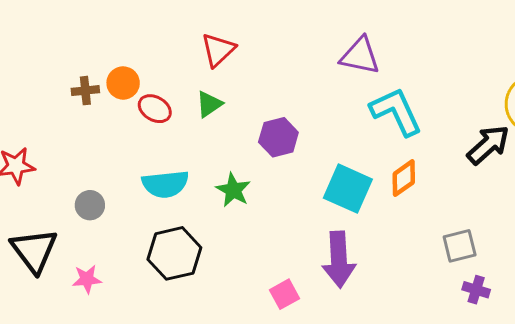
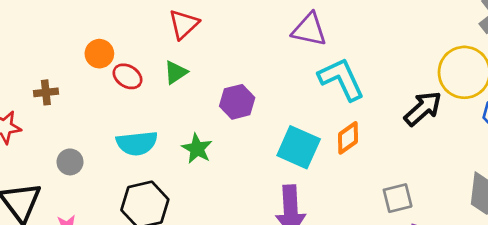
brown cross: (85, 91) -> (46, 92), moved

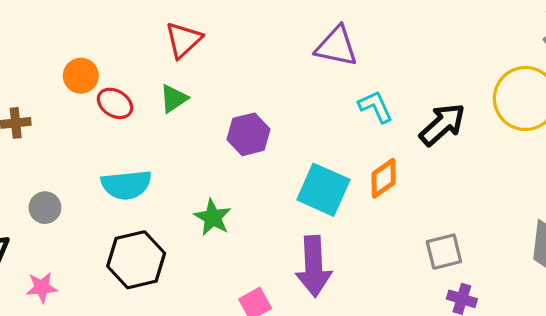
cyan L-shape: (341, 79) -> (376, 107), size x0.6
black arrow: (423, 108) -> (442, 125), moved
green star: (197, 149) -> (213, 217), moved

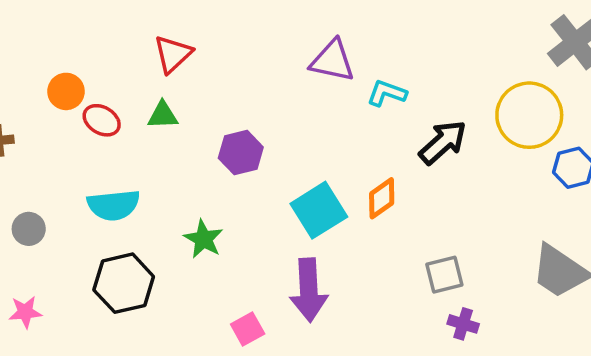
green triangle: (174, 99) -> (163, 115), turned 32
cyan L-shape: (376, 107) -> (387, 93), moved, turned -45
cyan square: (323, 190) -> (319, 210), turned 34

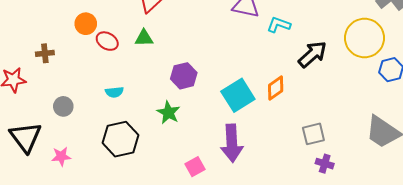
purple hexagon: (241, 153) -> (184, 76), moved
cyan semicircle: (114, 205) -> (114, 92), size x0.6

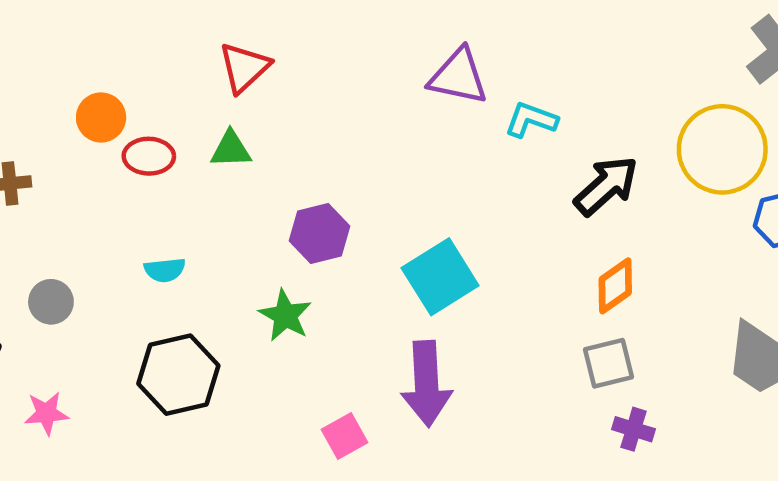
red ellipse: (107, 41) -> (149, 156), turned -30
orange diamond: (276, 88) -> (615, 286), moved

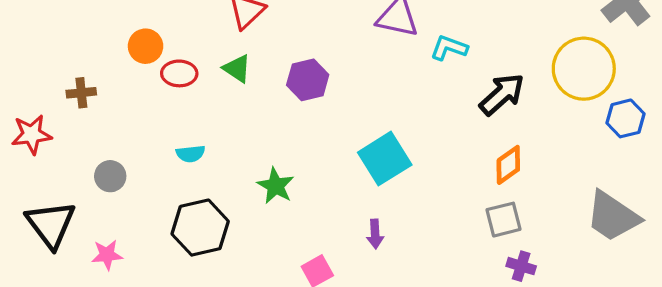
green triangle: (231, 149) -> (237, 69), turned 36
purple hexagon: (319, 234) -> (308, 80), moved
purple arrow: (426, 384) -> (375, 234), size x0.5

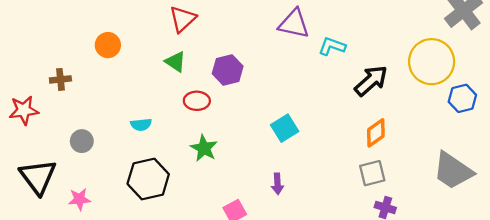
red ellipse: (179, 73) -> (197, 101), moved
cyan square: (385, 159) -> (285, 128), size x0.7

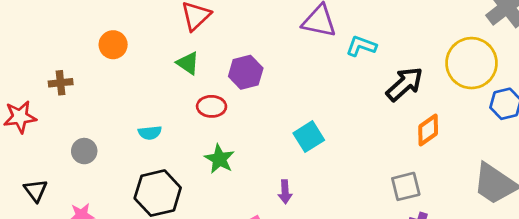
orange diamond: (376, 133) -> (428, 130), moved
black triangle: (38, 177) -> (36, 190), size x0.6
purple arrow: (277, 184) -> (285, 192), moved

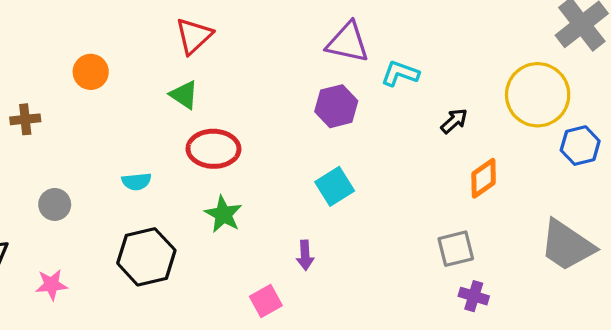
purple hexagon: (246, 72) -> (336, 106), moved
black arrow: (405, 84) -> (454, 121), size x0.6
red ellipse: (212, 106) -> (213, 149), size x1.4

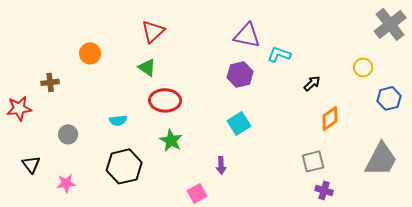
yellow circle: (538, 95) -> (363, 67), size x0.5
gray trapezoid: (567, 245) -> (381, 159), turned -96

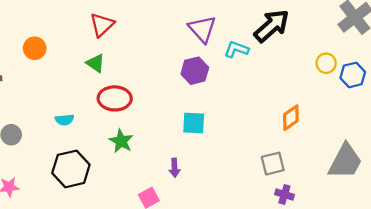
purple triangle: (247, 35) -> (202, 29), turned 36
black arrow: (312, 83) -> (272, 26), moved, size x2.0
blue hexagon: (389, 98) -> (353, 75), moved
cyan square: (239, 123) -> (194, 123), turned 35

